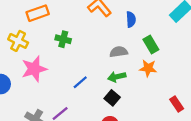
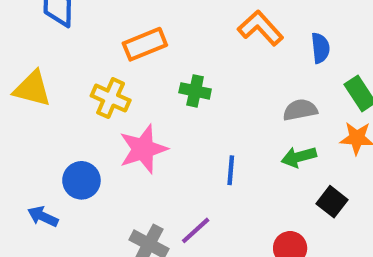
blue line: (80, 82) -> (231, 170), turned -42
black square: (112, 98) -> (332, 202), moved

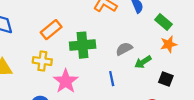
green cross: (195, 91) -> (83, 45), size x1.6
gray semicircle: (300, 110) -> (124, 49), moved

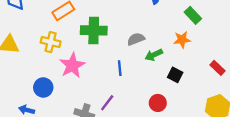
green rectangle: (164, 22) -> (193, 15), moved

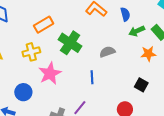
green cross: (94, 30) -> (70, 43), turned 30
yellow cross: (51, 42) -> (31, 52), turned -30
green arrow: (154, 55) -> (137, 31), moved

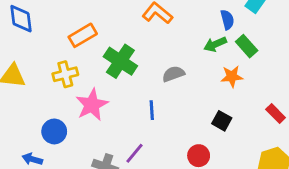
blue semicircle: (125, 14) -> (227, 20), moved

